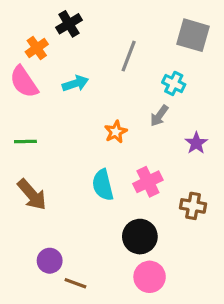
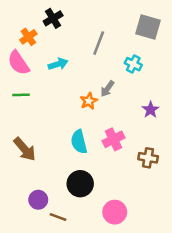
gray arrow: (159, 116) -> (107, 89), moved
green line: (25, 141) -> (21, 95), moved
black circle: (140, 237) -> (80, 184), moved

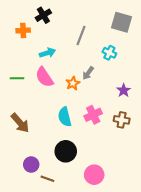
orange cross: (28, 37) -> (23, 30), turned 32
pink semicircle: (19, 63) -> (44, 77), moved
brown cross: (148, 158) -> (122, 120), moved

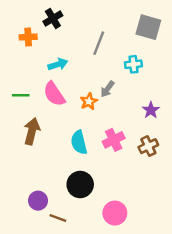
cyan cross: (109, 53) -> (133, 64), turned -32
brown cross: (122, 120) -> (148, 146), turned -35
brown arrow: (20, 123) -> (32, 131), moved, turned -125

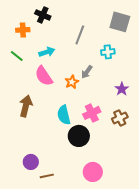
black cross: (53, 18) -> (43, 15), turned -35
green line: (21, 95) -> (17, 56), moved, turned 40
black circle: (80, 185) -> (79, 136), moved
brown line: (58, 218) -> (47, 176), turned -32

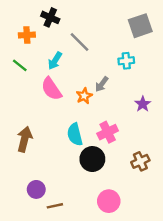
gray square: (120, 22) -> (140, 26), turned -35
gray line: (80, 35) -> (79, 42), moved, turned -66
cyan arrow: (47, 52) -> (55, 61), turned 140
brown arrow: (26, 106) -> (25, 139), moved
brown cross: (120, 118) -> (140, 161), moved

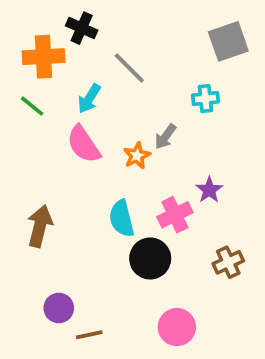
orange cross: (27, 35) -> (44, 57), size x1.5
purple star: (143, 104) -> (209, 190), moved

